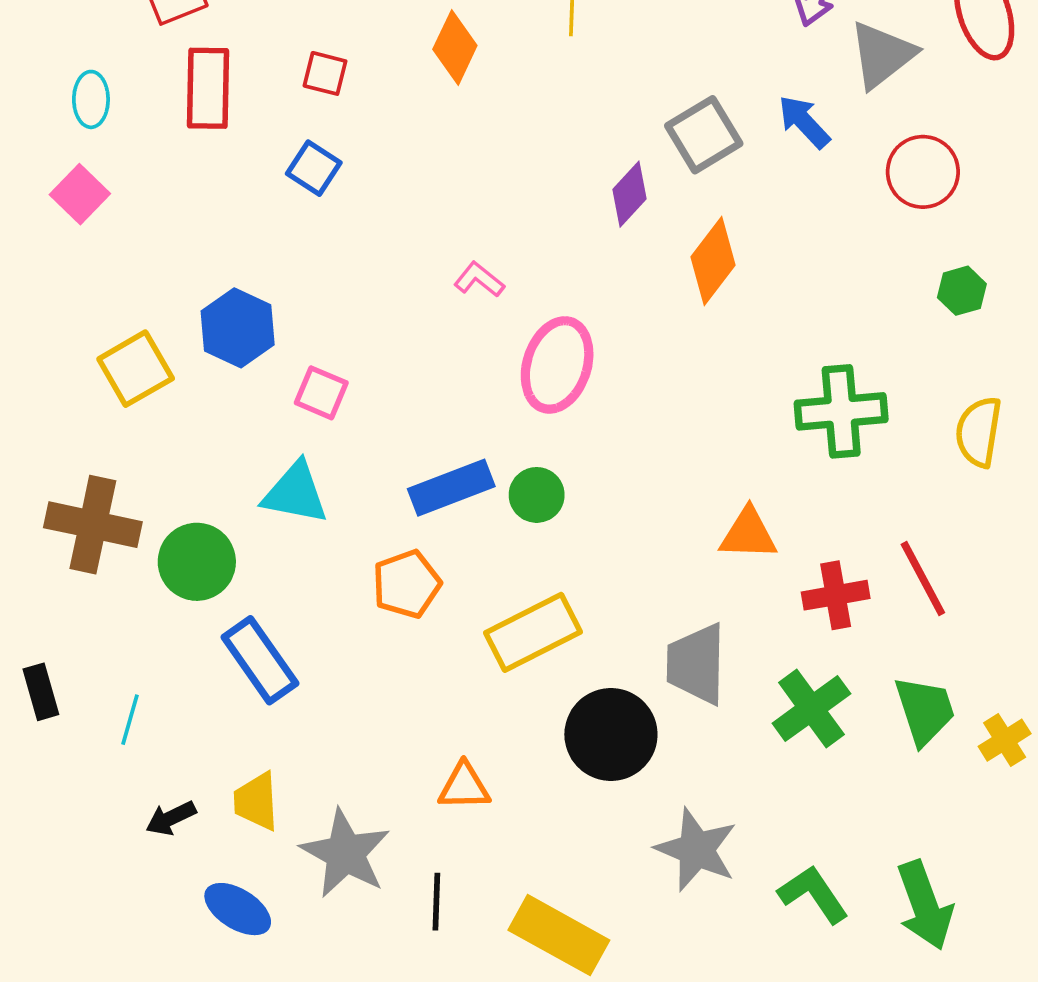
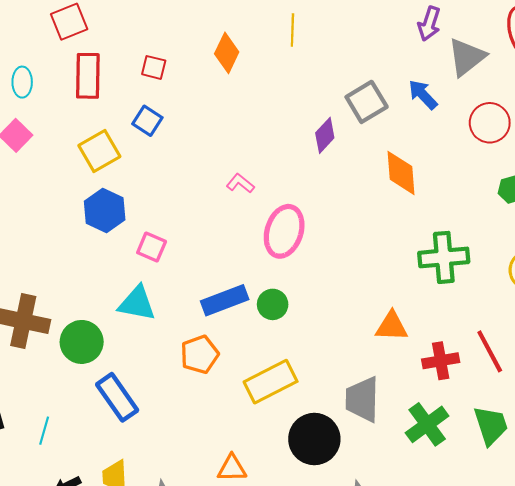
orange diamond: (713, 261) -> (401, 173), moved, turned -42
yellow square: (136, 369) -> (99, 151), moved

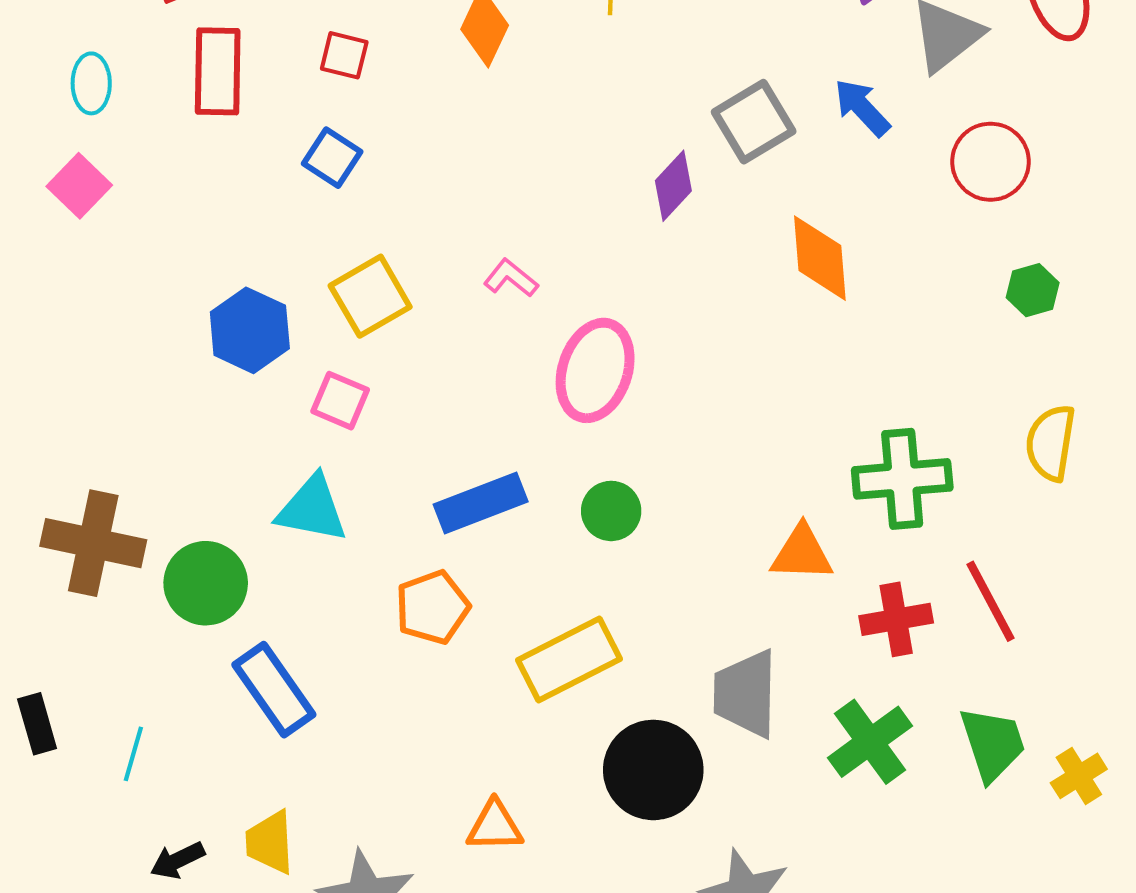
yellow square: (99, 151) -> (370, 296), moved
green cross: (444, 257) -> (902, 479), moved
green circle: (273, 304) -> (611, 511), moved

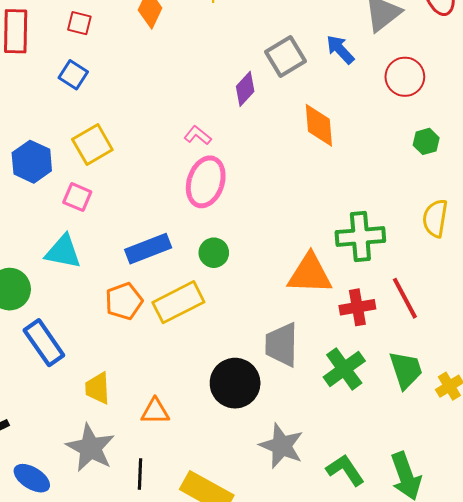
pink L-shape: (511, 278) -> (198, 135), moved
orange triangle: (802, 553) -> (310, 274), size x1.4
yellow rectangle: (569, 660) -> (178, 302), moved
yellow trapezoid: (270, 842) -> (98, 388), moved

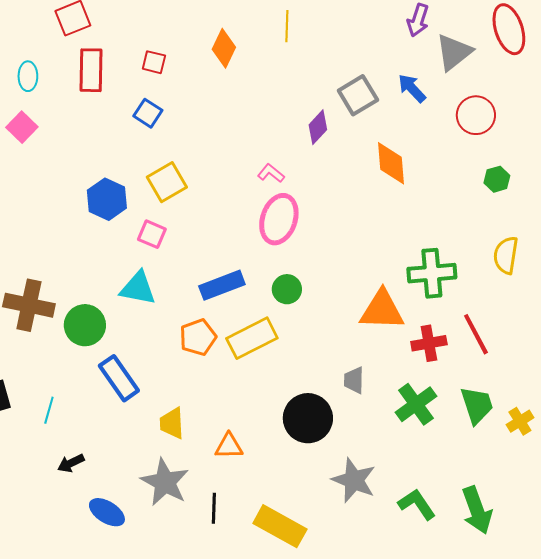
gray trapezoid: (282, 345) -> (354, 380), size x0.6

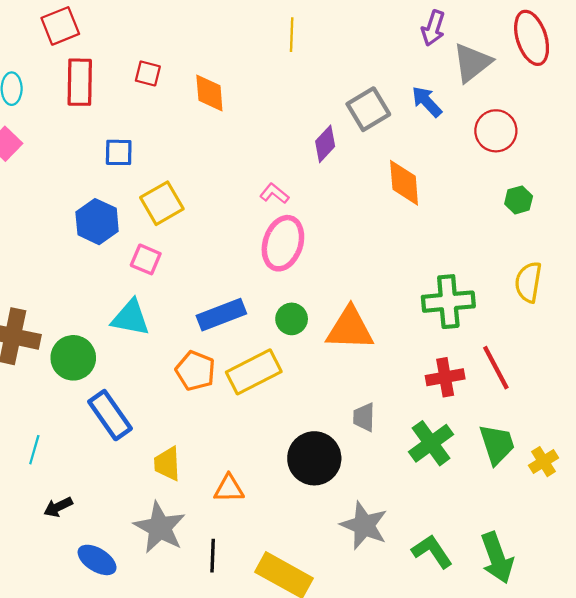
orange diamond: (224, 48) -> (209, 93), moved, turned -30
blue square: (148, 113) -> (119, 152), moved, turned -32
orange triangle: (382, 310) -> (350, 329), moved
orange pentagon: (198, 337) -> (195, 371), turned -30

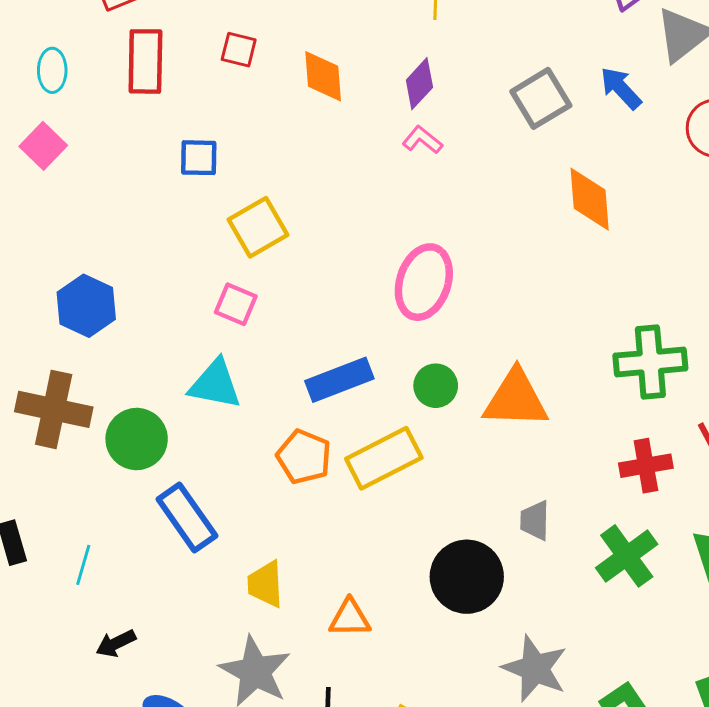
purple diamond: (325, 144) -> (419, 84), moved
pink L-shape: (274, 193) -> (422, 140), moved
blue hexagon: (97, 222) -> (86, 306), moved

